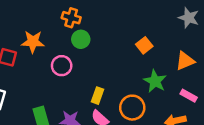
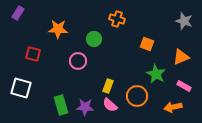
orange cross: (71, 18) -> (117, 19), moved
orange star: (33, 42) -> (58, 29), moved
orange square: (144, 45) -> (147, 44), turned -32

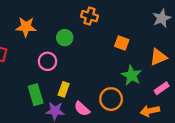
gray star: (184, 21) -> (162, 18), turned 30
yellow rectangle: (108, 86) -> (64, 89), moved
pink rectangle: (184, 86) -> (162, 88), turned -64
green rectangle: (61, 105) -> (36, 95), moved

